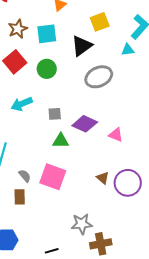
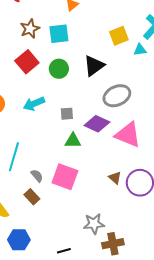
yellow square: (100, 22) -> (119, 36), moved
black triangle: (82, 46) -> (94, 66), moved
gray ellipse: (99, 77) -> (117, 96), moved
pink triangle: (116, 135) -> (128, 135), size x1.8
brown rectangle: (20, 197) -> (32, 197), turned -42

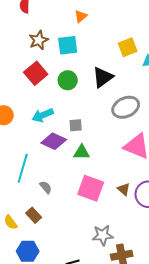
purple diamond: (97, 124) -> (54, 141), moved
pink square: (65, 177) -> (91, 188), moved
brown rectangle: (32, 197) -> (34, 215), moved

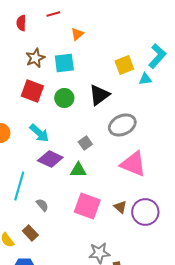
red square: (36, 73) -> (32, 91), turned -30
cyan arrow: (43, 115) -> (39, 133), turned -115
gray square: (76, 125) -> (85, 143), moved, turned -32

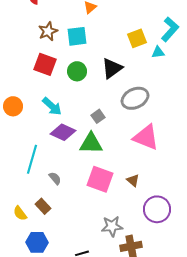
green triangle: (78, 170) -> (91, 143), size x1.4
purple circle: (145, 212) -> (157, 209), moved

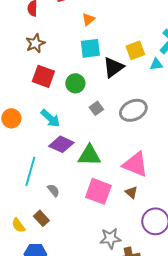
brown star: (48, 31) -> (35, 43), moved
cyan square: (77, 36) -> (90, 48), moved
black triangle: (112, 68) -> (113, 67), moved
gray square: (98, 116) -> (96, 108), moved
pink triangle: (146, 137) -> (135, 164), moved

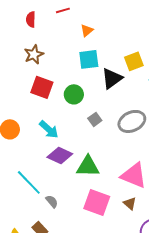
cyan line: (30, 171) -> (29, 182), turned -60

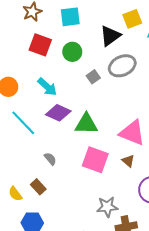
cyan square: (89, 59) -> (70, 17), moved
gray ellipse: (132, 121) -> (122, 66), moved
cyan line: (29, 182) -> (23, 123), moved

